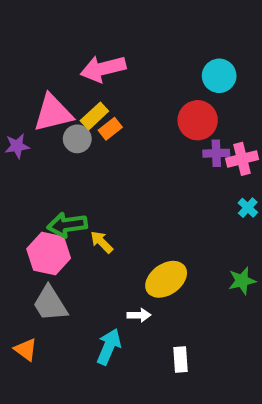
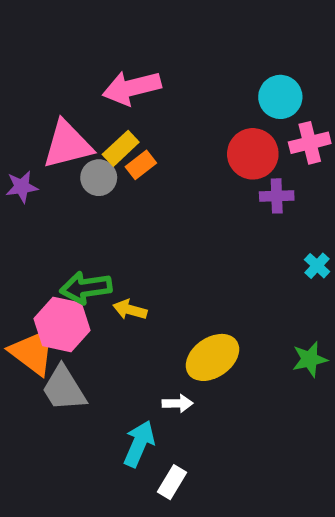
pink cross: (242, 159) -> (310, 143), moved
yellow arrow: (102, 242) -> (130, 310), turned -30
orange triangle: (26, 349) -> (33, 352), moved, size x1.6
white rectangle: (180, 360) -> (172, 482), moved, turned 35

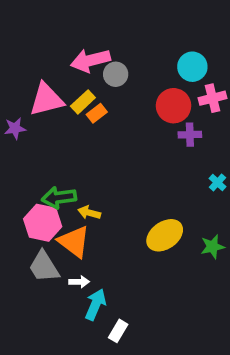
gray circle: (99, 178) -> (116, 74), moved
orange triangle: (33, 352) -> (74, 242), moved
yellow ellipse: (212, 357) -> (165, 235), moved
white arrow: (178, 403) -> (79, 282), moved

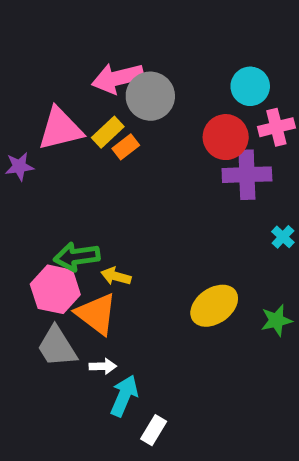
gray circle: (116, 74) -> (150, 96), size x1.5
purple cross: (190, 135) -> (247, 175), size x1.6

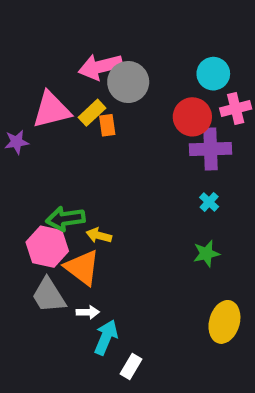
orange rectangle: (126, 147) -> (107, 125), turned -60
cyan cross: (283, 237) -> (209, 202), moved
yellow ellipse: (214, 306) -> (224, 322), moved, turned -39
green star: (276, 320) -> (206, 254), moved

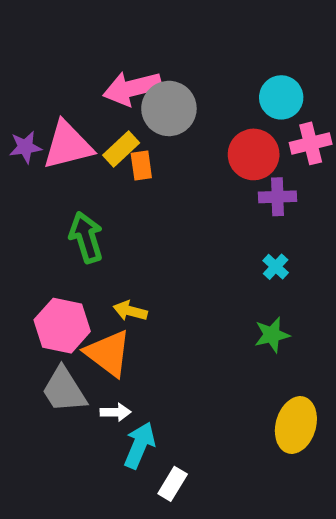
purple star: (17, 142) -> (25, 147), moved
purple cross: (210, 149) -> (277, 197), size x0.7
green arrow: (65, 219) -> (86, 237), moved, turned 81

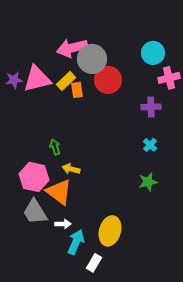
red circle: (254, 154) -> (108, 80), moved
green arrow: (86, 237) -> (55, 147), moved, size x0.6
yellow ellipse: (296, 425) -> (110, 231), moved

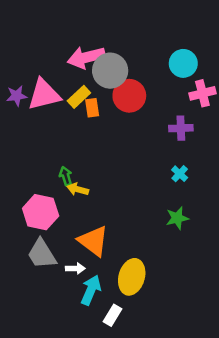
yellow arrow: (71, 169) -> (78, 189), moved
orange triangle: (59, 192) -> (93, 241), moved

